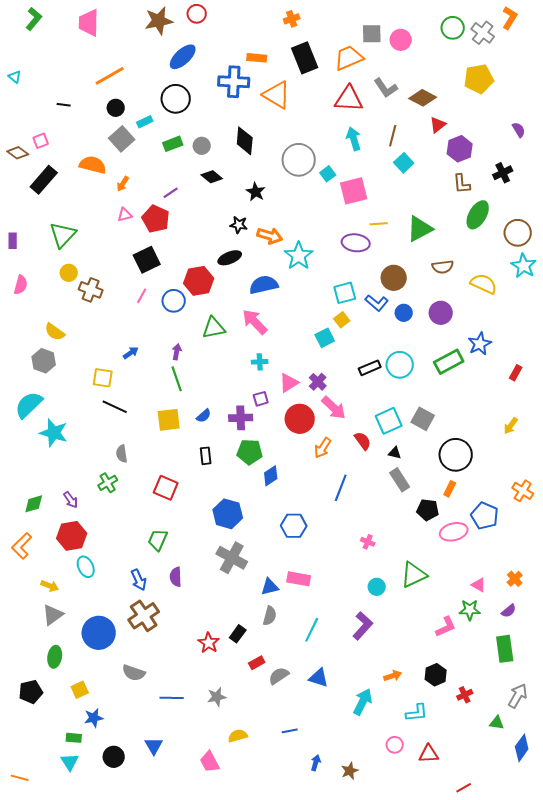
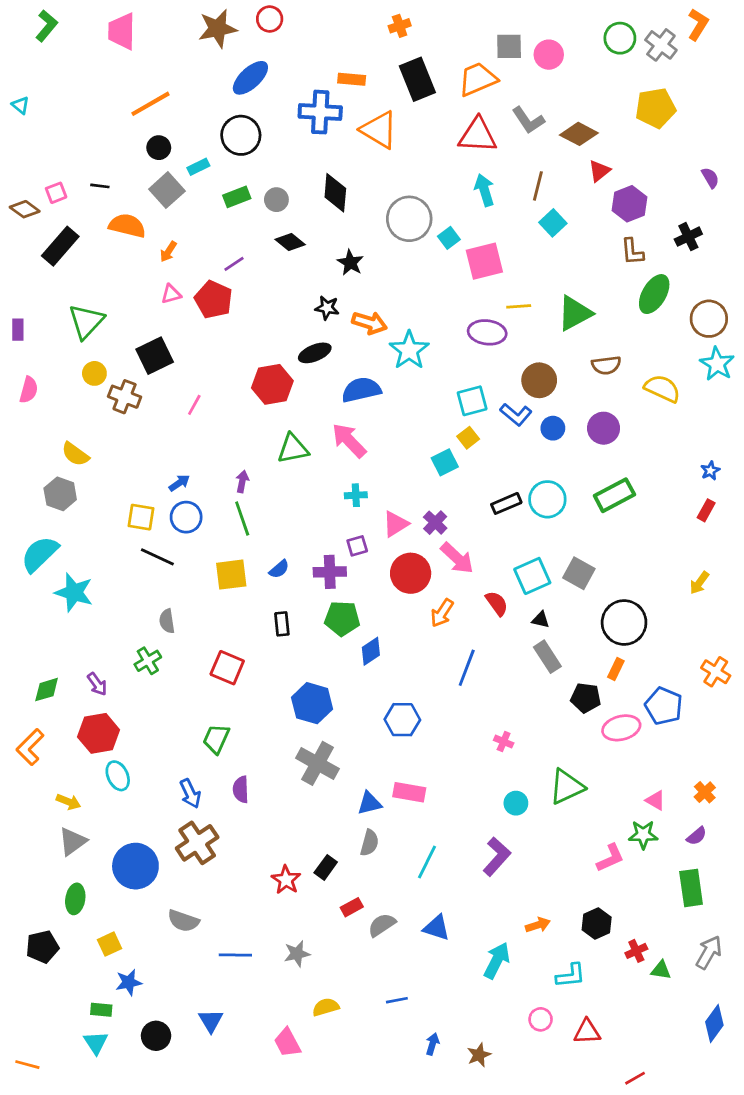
black line: (64, 105) -> (100, 186), moved
black square: (147, 260) -> (155, 356), moved
blue circle: (174, 301) -> (186, 517), moved
blue star: (480, 344) -> (710, 471), moved, size x0.6
green triangle: (497, 723) -> (661, 970), moved

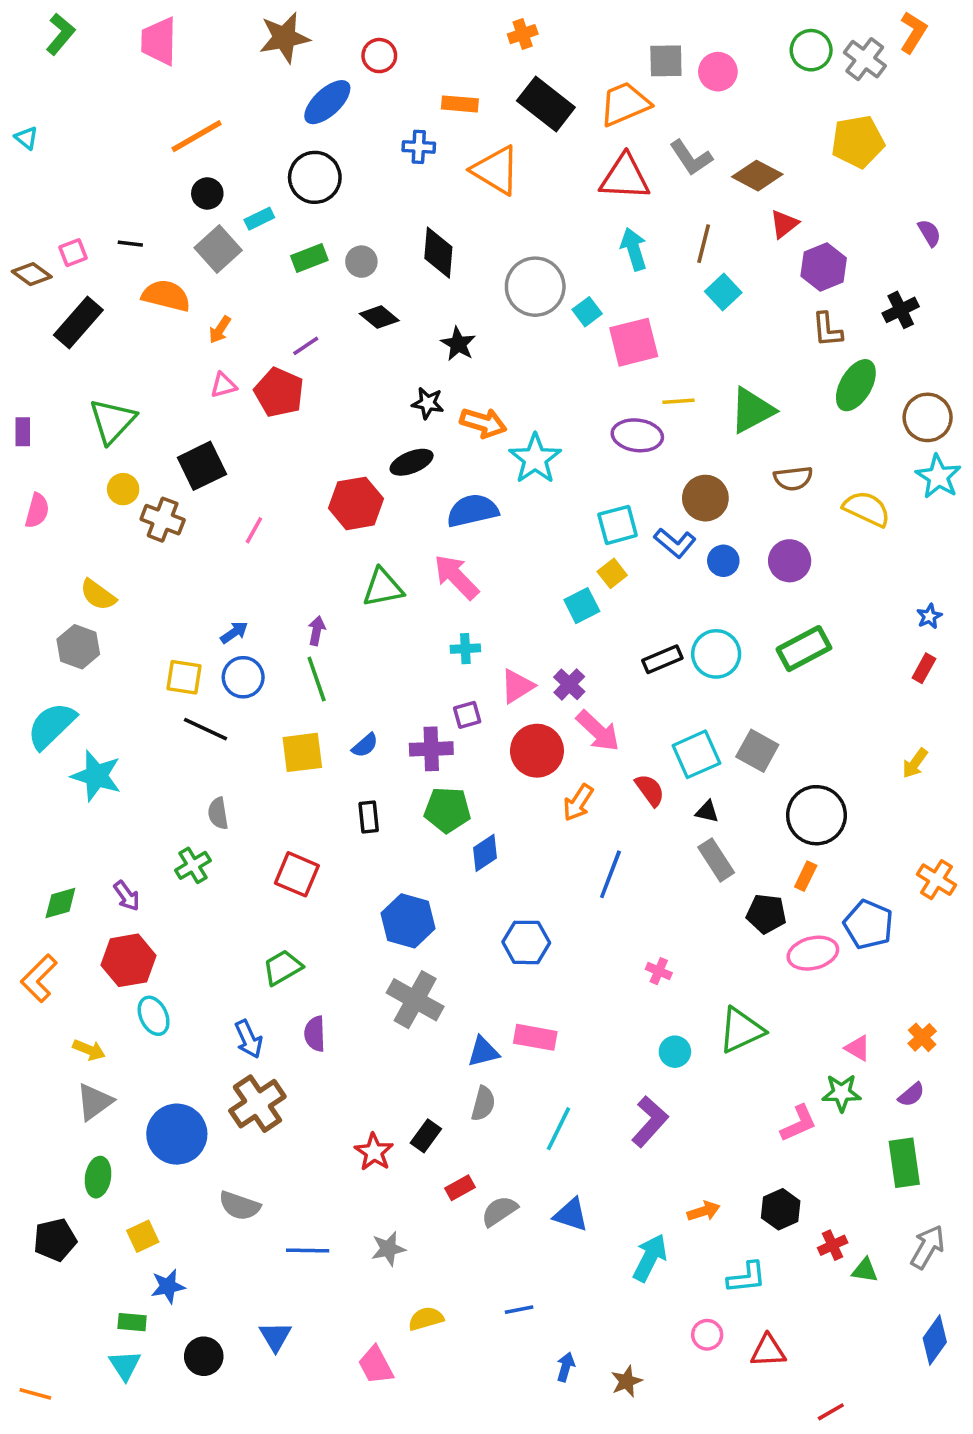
red circle: (270, 19) -> (379, 56), moved
black rectangle: (417, 79) -> (546, 104), turned -30
blue cross: (320, 112) -> (419, 147), size x0.6
green trapezoid: (216, 739) -> (283, 967), turned 36

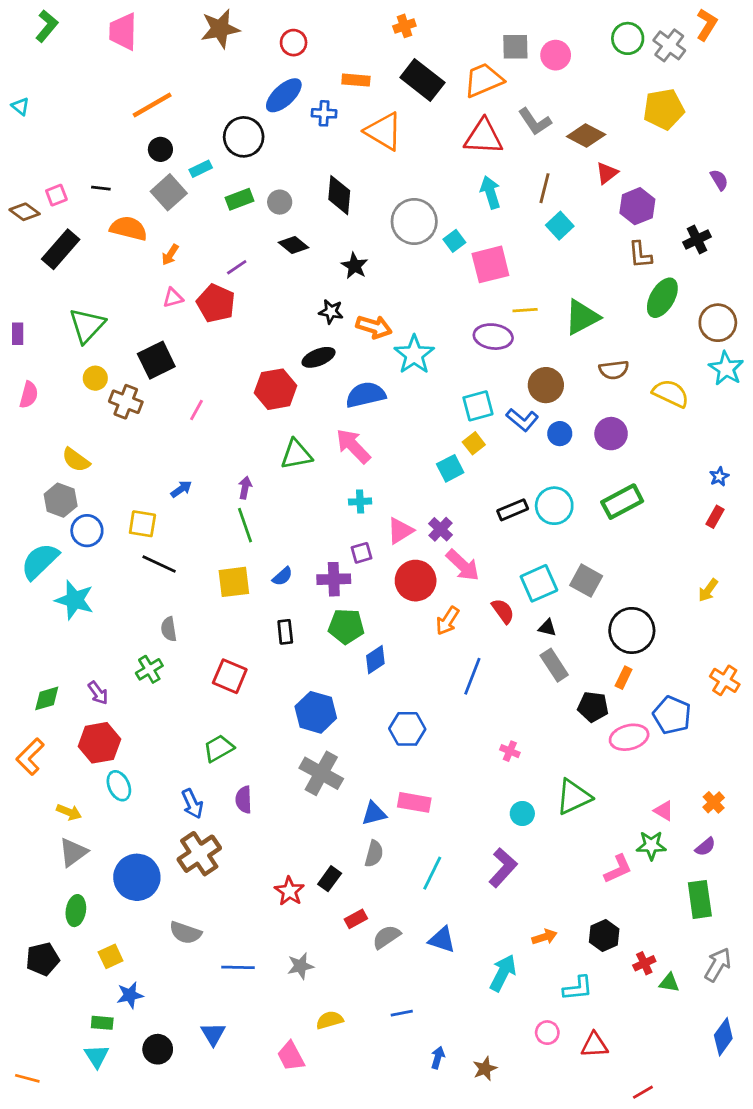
blue ellipse: (327, 102) -> (284, 95), moved
blue circle: (243, 677) -> (87, 531), moved

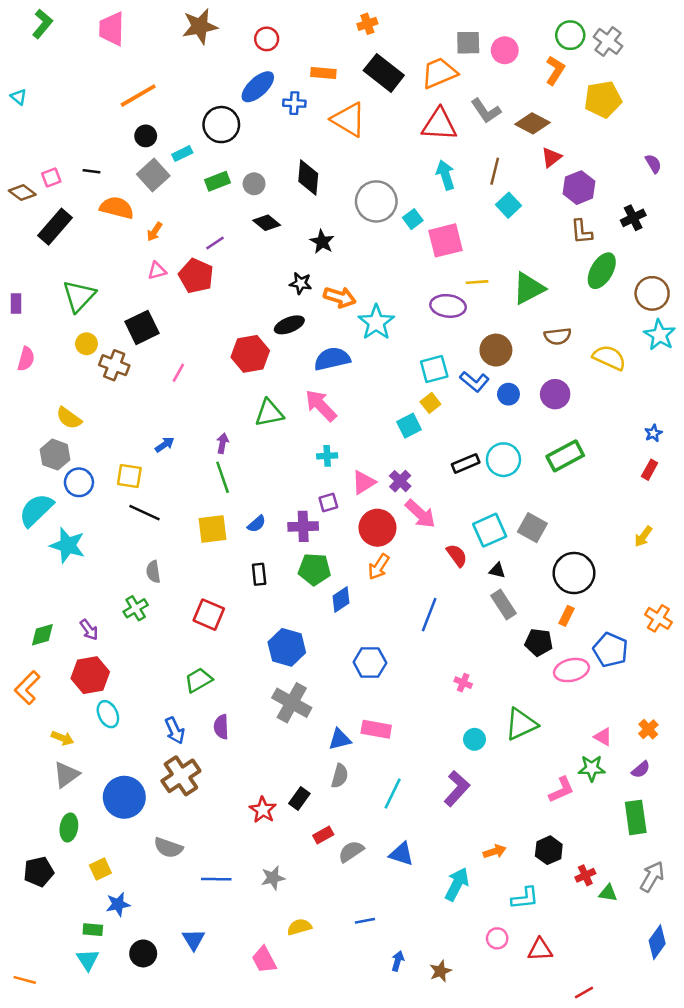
orange L-shape: (707, 25) -> (555, 70), moved
orange arrow: (447, 621) -> (379, 567), moved

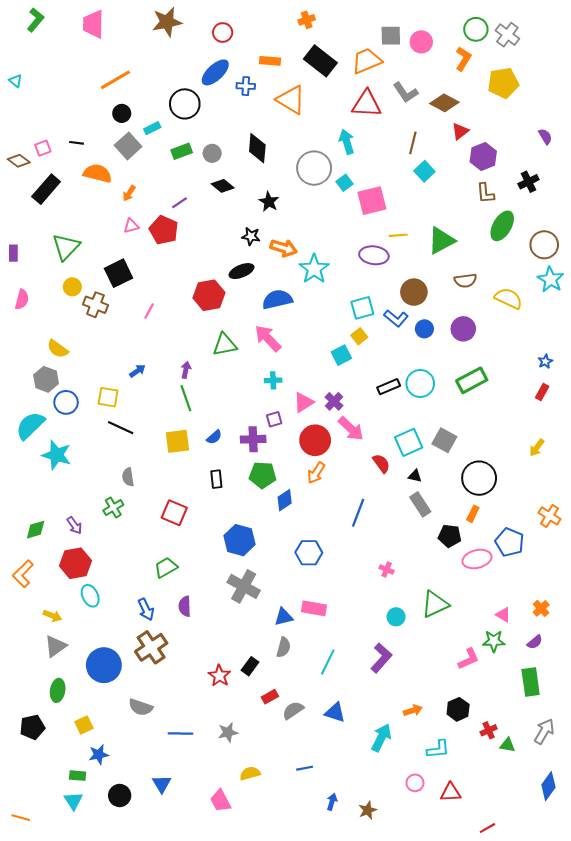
cyan arrow: (446, 175) -> (347, 142), moved

